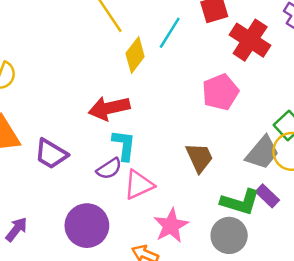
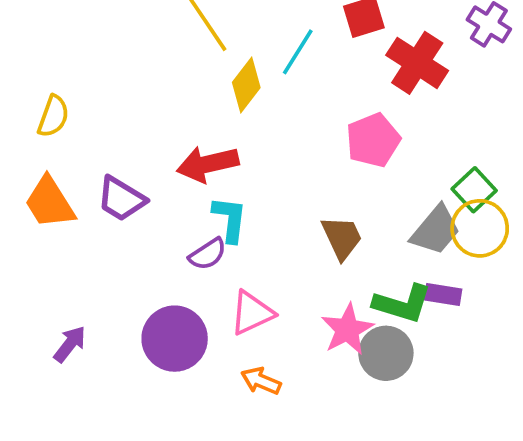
purple trapezoid: (51, 154) -> (121, 199), moved
pink triangle: (139, 185) -> (252, 313), moved
purple rectangle: (267, 196) -> (443, 294), turned -35
pink star: (171, 226) -> (347, 329), moved

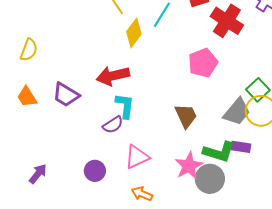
orange trapezoid: (50, 203) -> (27, 97), size x0.7
purple circle: (175, 339) -> (95, 171), size x0.6

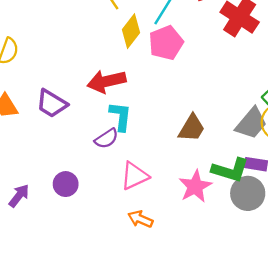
pink pentagon: (203, 63) -> (166, 43), moved
brown trapezoid: (186, 116) -> (192, 128), turned 56
purple circle: (95, 171) -> (66, 184), moved
gray circle: (210, 179) -> (248, 193), moved

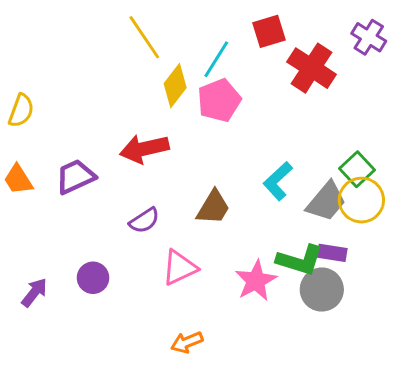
purple trapezoid: (52, 104) -> (75, 177), turned 124
cyan L-shape: (120, 116) -> (278, 181), moved, turned -140
brown trapezoid: (192, 128) -> (213, 207), moved
orange arrow: (140, 219) -> (187, 342), moved, turned -45

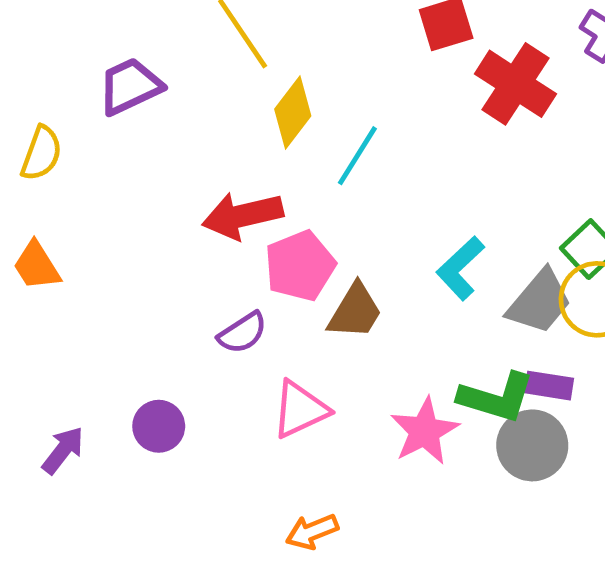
cyan line: (216, 59) -> (357, 156), moved
pink pentagon: (219, 100) -> (300, 266), moved
purple trapezoid: (75, 177) -> (130, 86), moved

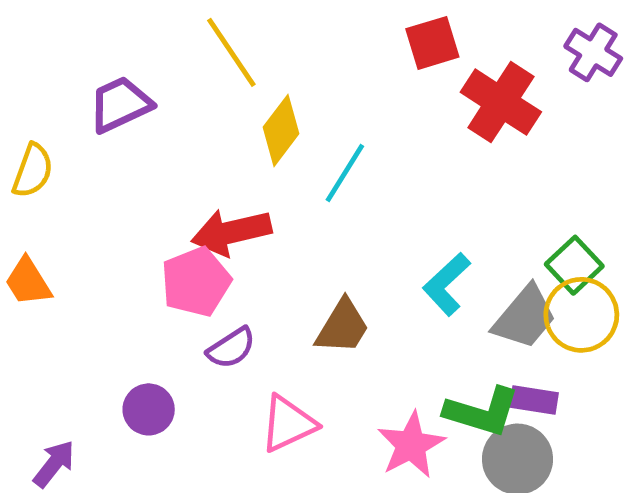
pink pentagon: (300, 266) -> (196, 282), moved
purple circle: (159, 426) -> (149, 409), moved

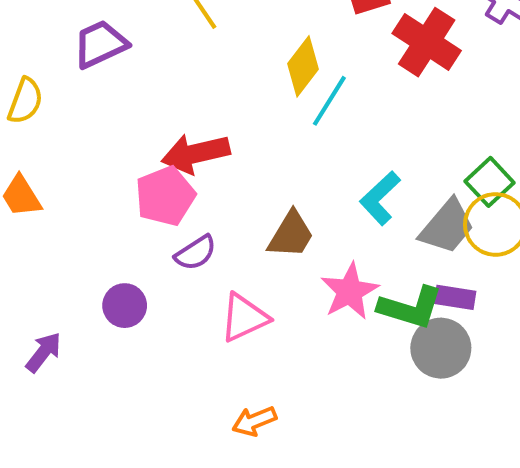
yellow diamond: (281, 130) -> (303, 66), moved
cyan line: (345, 173) -> (329, 101), moved
pink star: (411, 445) -> (350, 291), moved

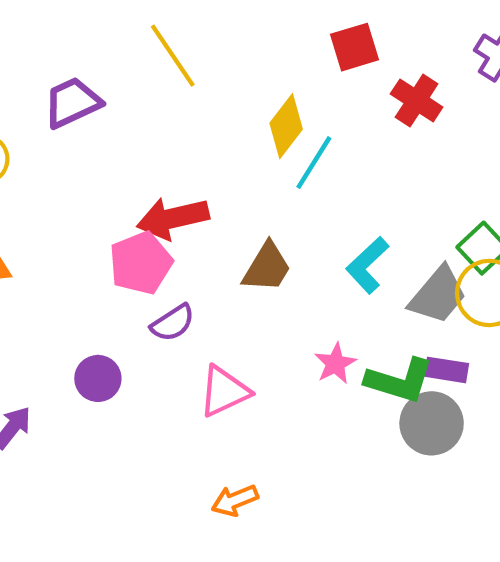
red cross: (427, 42) -> (417, 101), size x0.7
brown trapezoid: (291, 235) -> (267, 267), moved
pink star: (350, 291) -> (335, 364), size x0.7

